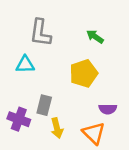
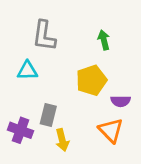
green arrow: (95, 37) -> (104, 40), turned 42
purple semicircle: (108, 109) -> (121, 101), moved
orange triangle: (94, 133) -> (111, 130), moved

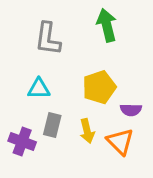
green arrow: (104, 40) -> (107, 25), moved, size x1.5
cyan triangle: (27, 71) -> (39, 89), moved
yellow arrow: (62, 140) -> (87, 131), moved

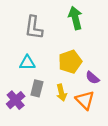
purple semicircle: (131, 110) -> (92, 78), turned 40
purple cross: (22, 142) -> (16, 100), turned 30

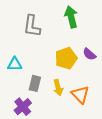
cyan triangle: (27, 63) -> (15, 64), moved
purple semicircle: (92, 78) -> (89, 54), moved
purple cross: (16, 100) -> (23, 107), moved

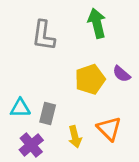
cyan triangle: (15, 64) -> (20, 108), moved
yellow arrow: (58, 88) -> (75, 137), moved

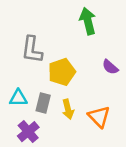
gray L-shape: (43, 36) -> (32, 50), moved
yellow pentagon: (90, 79) -> (62, 72), moved
yellow arrow: (75, 137) -> (68, 109), moved

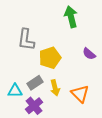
cyan triangle: (18, 98) -> (15, 91), moved
gray rectangle: (43, 103) -> (35, 83), turned 42
purple cross: (28, 132) -> (34, 106), moved

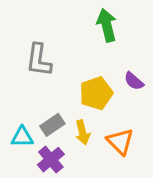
yellow pentagon: (50, 58) -> (96, 93), moved

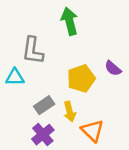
green arrow: (107, 25) -> (70, 21), moved
cyan triangle: (22, 137) -> (15, 77), moved
orange triangle: (120, 141) -> (92, 131), moved

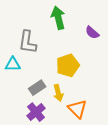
purple semicircle: (113, 68) -> (92, 33), moved

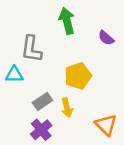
orange triangle: (77, 109) -> (106, 125), moved

